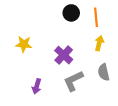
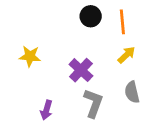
yellow arrow: (99, 43) -> (126, 55), turned 32
gray L-shape: (73, 81) -> (93, 103), turned 135

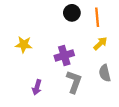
purple cross: (81, 70) -> (64, 56), turned 30

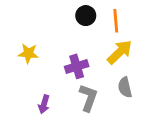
yellow arrow: (100, 44) -> (120, 52), size x1.5

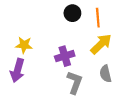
purple arrow: (44, 104) -> (17, 70), moved, size x1.5

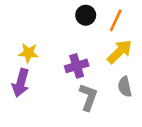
orange line: (98, 18) -> (116, 20), turned 30

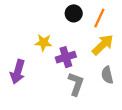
yellow star: (28, 53) -> (43, 43), moved

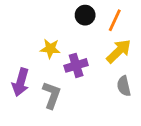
gray L-shape: (76, 84) -> (52, 95), moved

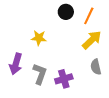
purple cross: (76, 65) -> (64, 79), moved

